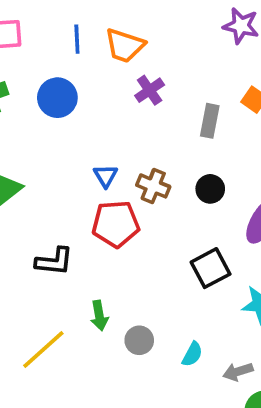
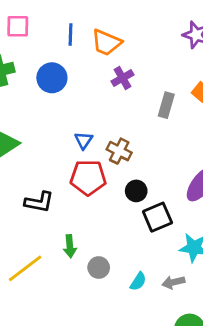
black circle: (210, 189) -> (136, 191), moved
gray arrow: (238, 372) -> (173, 282), moved

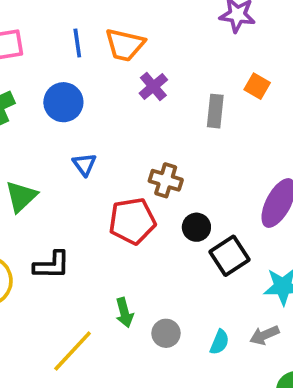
blue triangle: (84, 140) -> (84, 164), moved
black L-shape: (39, 202) -> (52, 265), moved

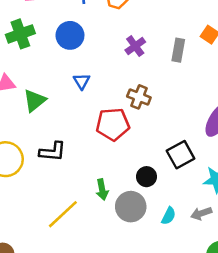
purple cross: (153, 86) -> (135, 46), moved
black circle: (196, 227) -> (146, 177), moved
gray circle: (166, 333) -> (131, 207), size x1.5

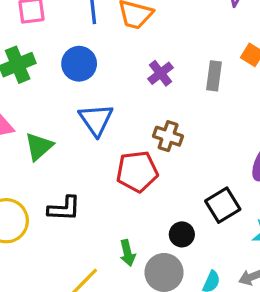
blue triangle: (82, 81) -> (96, 120), size x1.6

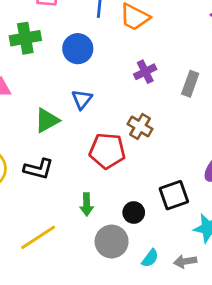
blue triangle: (96, 120) -> (82, 99), size x0.7
green triangle: (39, 146) -> (47, 120), moved
green arrow: (128, 253) -> (87, 204), moved

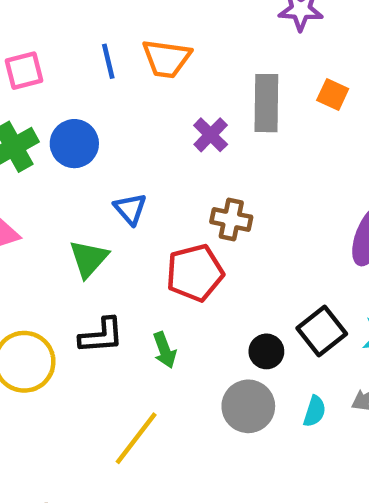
blue circle: (78, 49) -> (74, 144), moved
gray rectangle: (190, 84) -> (266, 103), moved, size x1.4
black square: (174, 195) -> (322, 331), moved
green arrow: (87, 204) -> (165, 350), moved

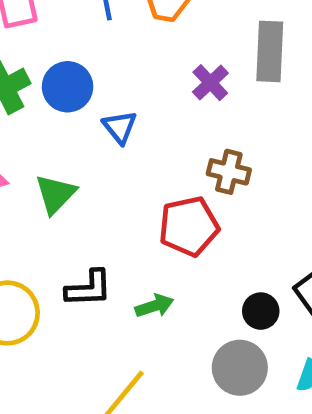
blue triangle: (130, 209) -> (120, 127), moved
green triangle: (89, 259) -> (55, 194), moved
green arrow: (165, 350) -> (154, 306), turned -90

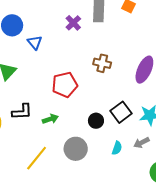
brown cross: (229, 172) -> (102, 63), moved
gray circle: (240, 368) -> (76, 149), moved

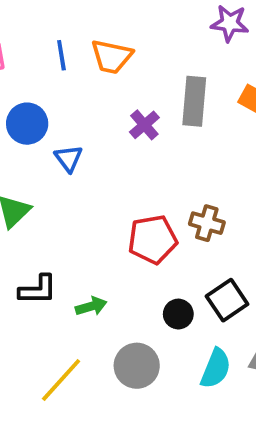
brown cross: (102, 63) -> (207, 223), moved
red pentagon: (65, 85) -> (153, 239), moved
cyan semicircle: (117, 148) -> (216, 368), size x1.5

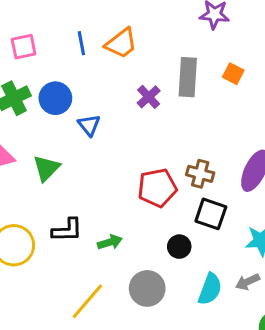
orange trapezoid: (112, 57) -> (121, 43), turned -48
black square: (227, 300) -> (211, 214), moved, turned -36

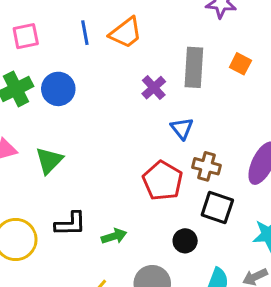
blue triangle: (89, 125) -> (182, 128), moved
red pentagon: (157, 188) -> (163, 181), turned -30

